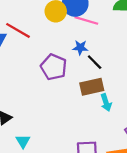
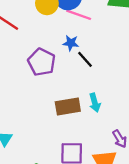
brown rectangle: (92, 87) -> (68, 106), moved

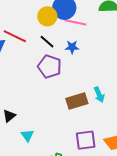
black line: (85, 59) -> (47, 42), moved

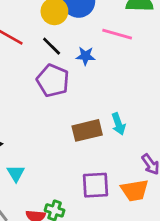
pink line: (75, 22) -> (117, 34), moved

